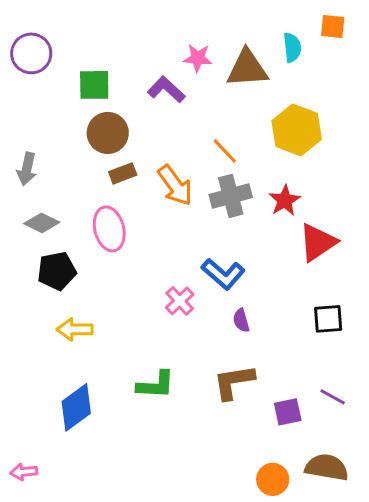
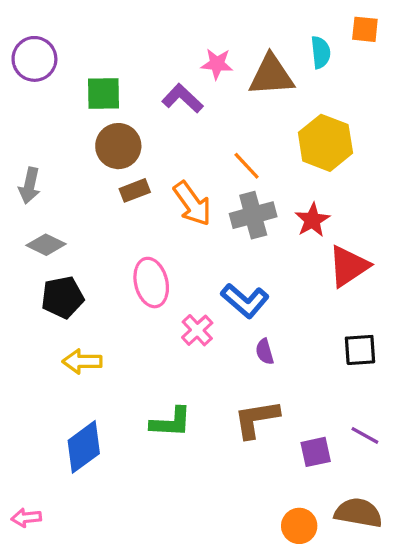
pink ellipse: (109, 229) -> (151, 283), moved

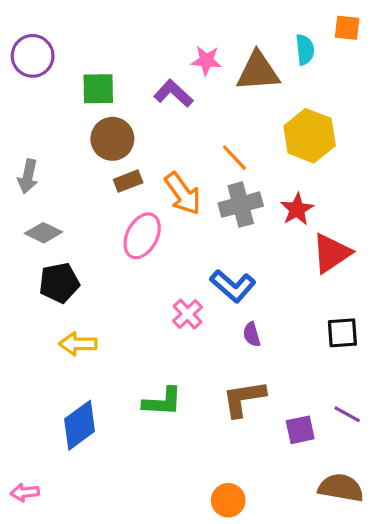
pink ellipse: (151, 283) -> (142, 236), moved, turned 42
orange circle: (299, 526) -> (228, 500), moved

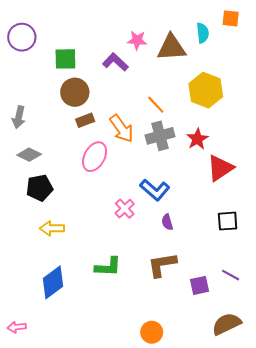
brown semicircle: (341, 488) -> (226, 324), turned -36

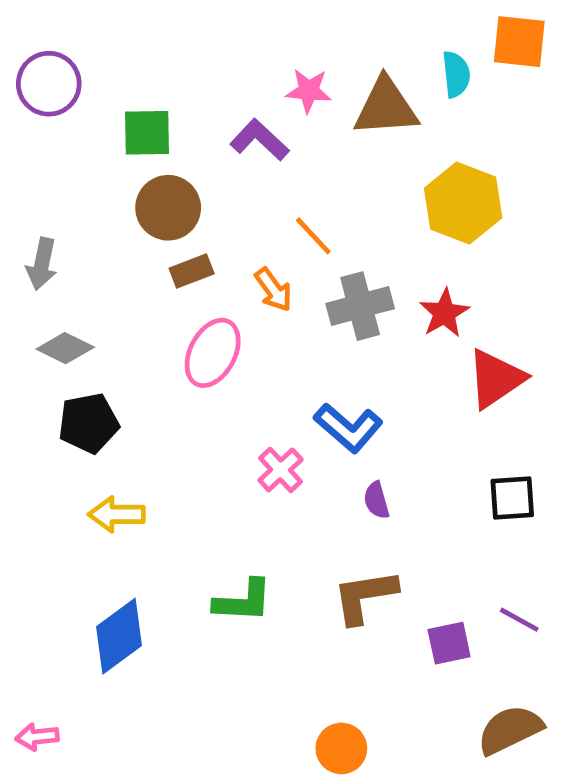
orange square: (231, 18) -> (519, 42), size x1.4
orange line: (156, 105) -> (313, 236), moved
orange arrow: (122, 129) -> (273, 290), size x0.7

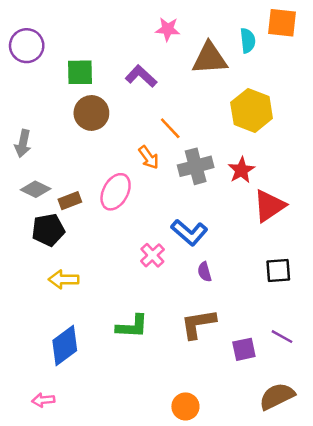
pink star: (309, 91) -> (168, 29), moved
brown rectangle: (192, 271) -> (70, 201), moved
pink arrow: (37, 737) -> (43, 400), moved

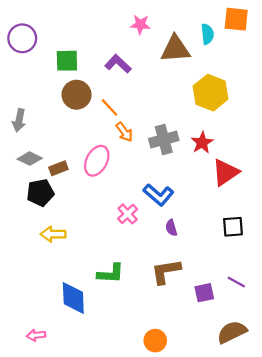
orange line: (170, 128) -> (110, 107), moved
blue diamond: (65, 345) -> (73, 298), moved, turned -56

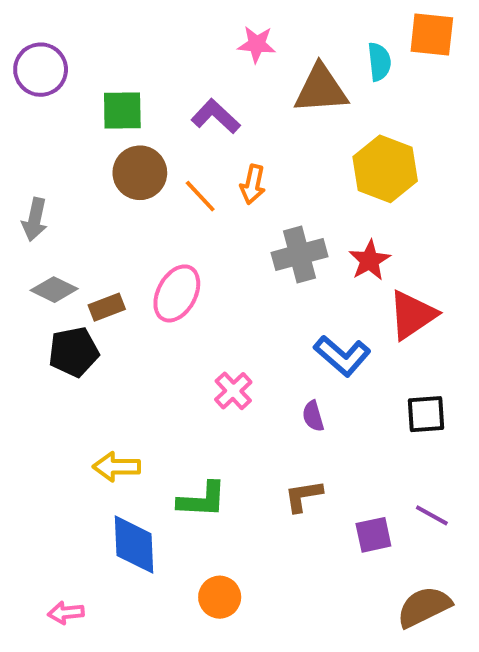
orange arrow: (124, 132) -> (253, 184), moved, turned 48
blue L-shape: (158, 195) -> (342, 356), moved
yellow arrow: (53, 234) -> (116, 467), moved
brown L-shape: (166, 271) -> (303, 496), size x0.7
orange circle: (155, 341) -> (220, 597), moved

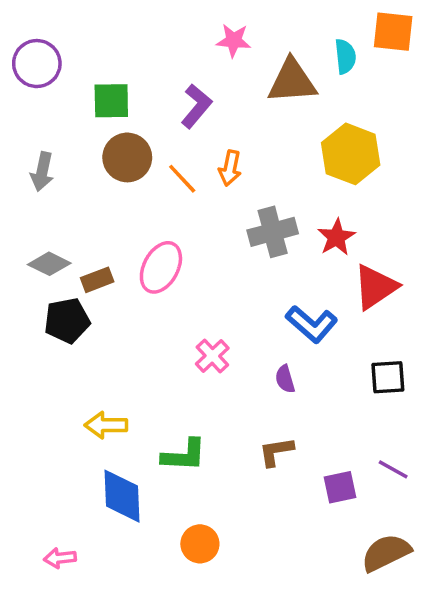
purple L-shape: (216, 116) -> (196, 106), turned 87
gray arrow: (35, 219) -> (42, 172), moved

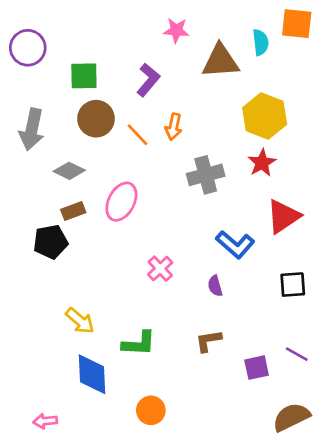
gray arrow: (42, 172) -> (32, 129), size x1.4
red star: (336, 237) -> (262, 163), moved
gray diamond: (49, 264) -> (69, 171), moved
yellow arrow: (106, 425) -> (80, 321), turned -140

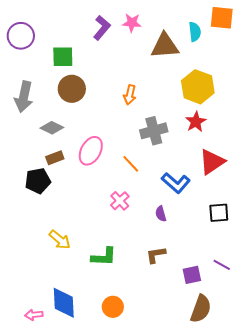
purple L-shape: (148, 80) -> (102, 28), moved
orange line: (137, 135) -> (131, 164), moved
blue diamond: (92, 374) -> (64, 303), moved
brown semicircle: (291, 417) -> (201, 309), moved, turned 136

